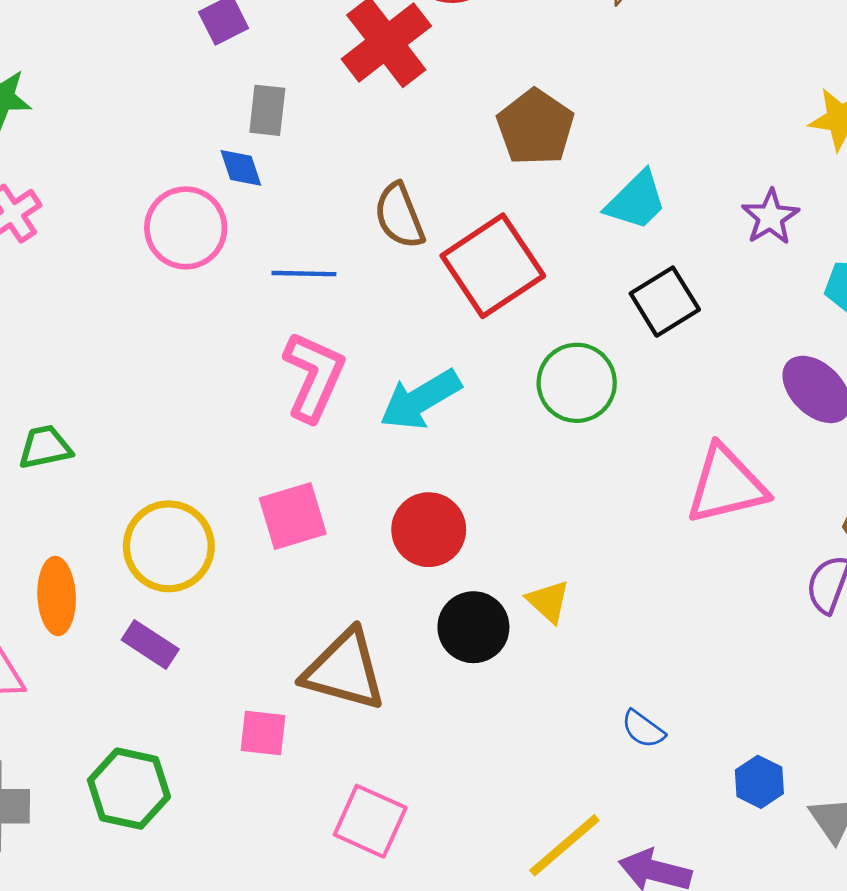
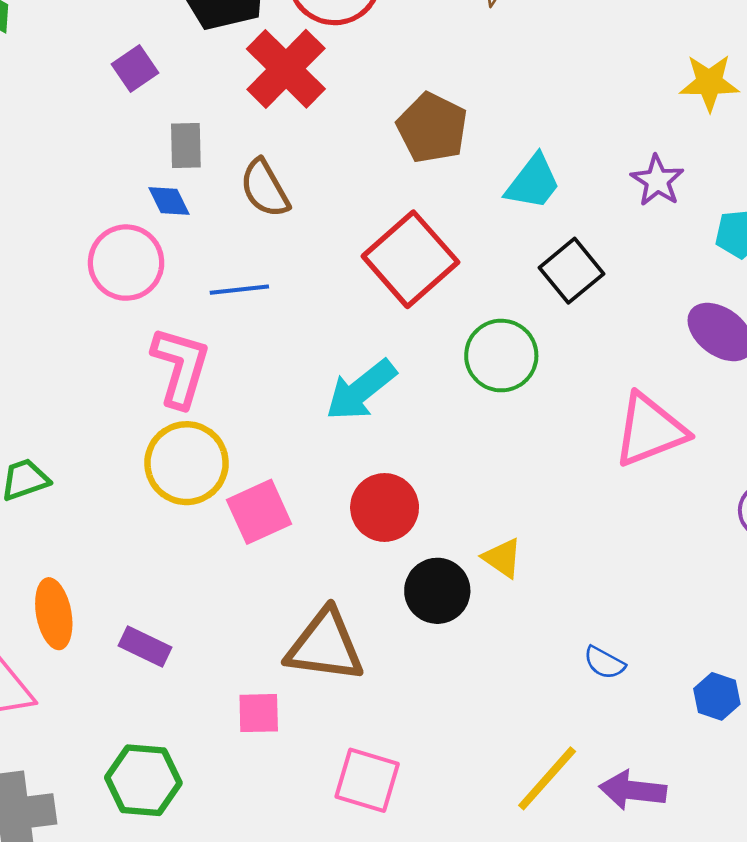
brown semicircle: (399, 216) -> (265, 188), moved
pink L-shape: (314, 376) -> (180, 367), moved
yellow circle: (169, 546) -> (186, 463), moved

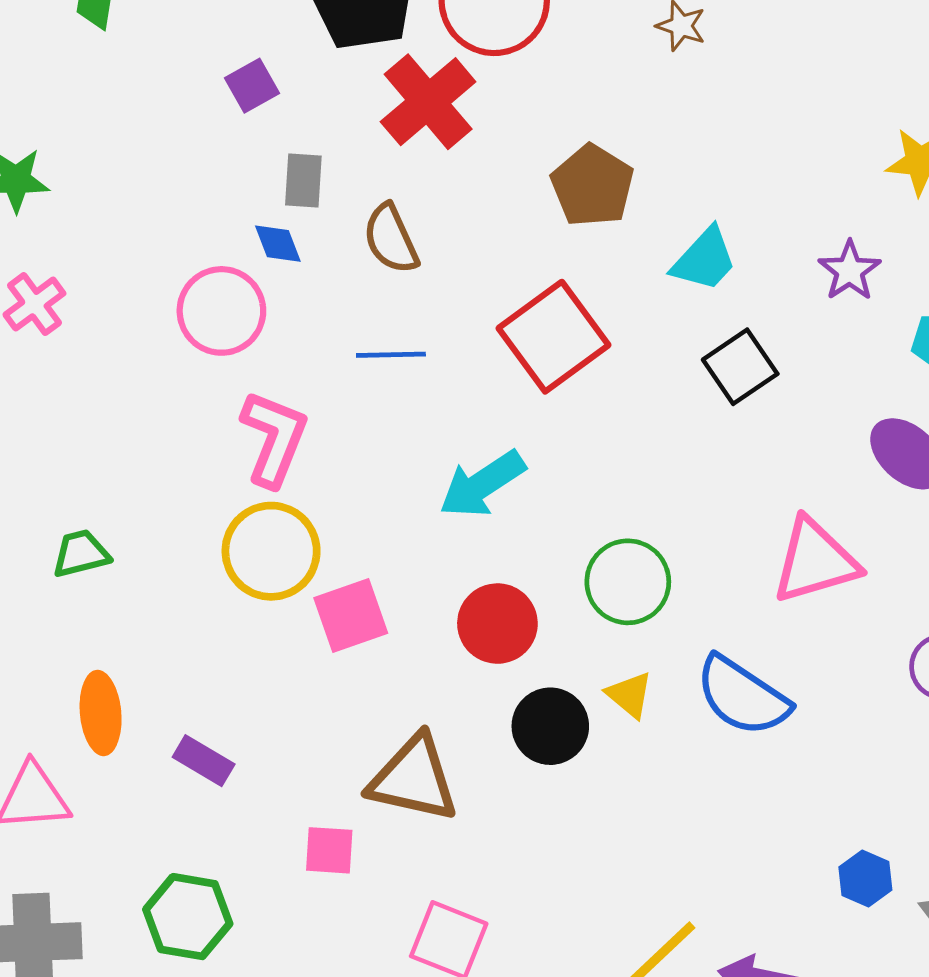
blue line: (239, 290) -> (391, 355), moved
green circle: (501, 356) -> (628, 582), moved
blue semicircle: (604, 663) -> (742, 696), moved, size x2.0

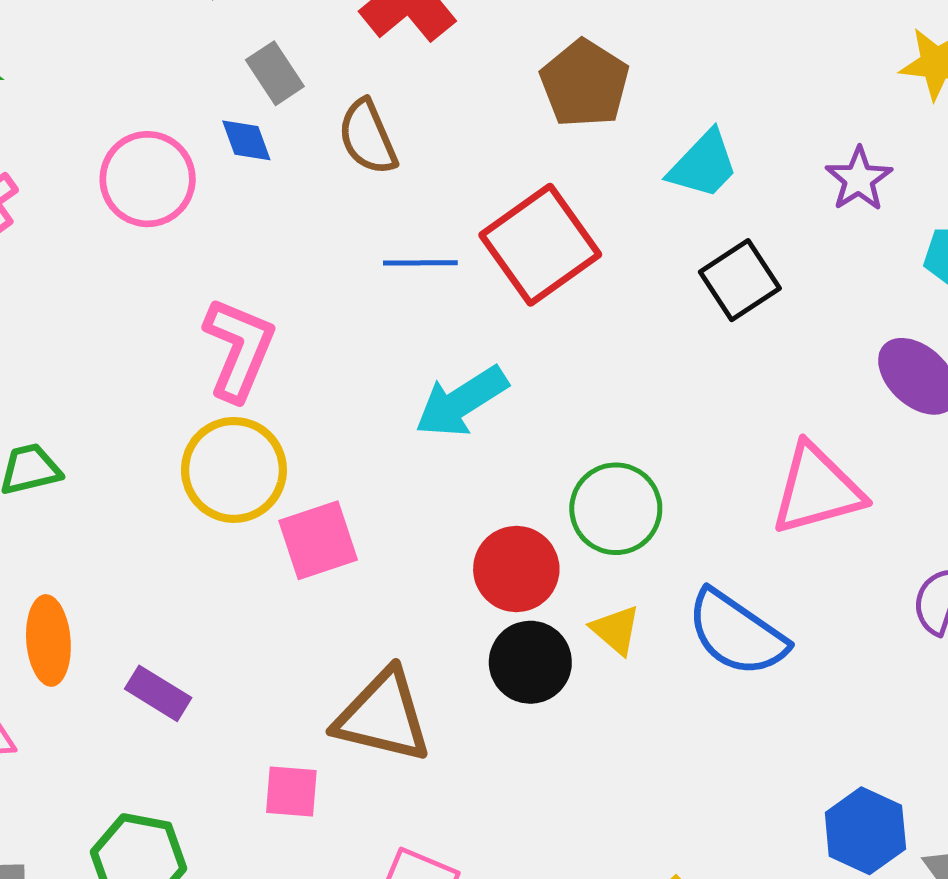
gray rectangle: (303, 181) -> (275, 73), turned -38
pink circle: (221, 311) -> (148, 179), moved
blue line: (391, 355) -> (420, 263), moved
red circle: (497, 624) -> (516, 569), moved
blue hexagon: (865, 878) -> (865, 831), size x1.4

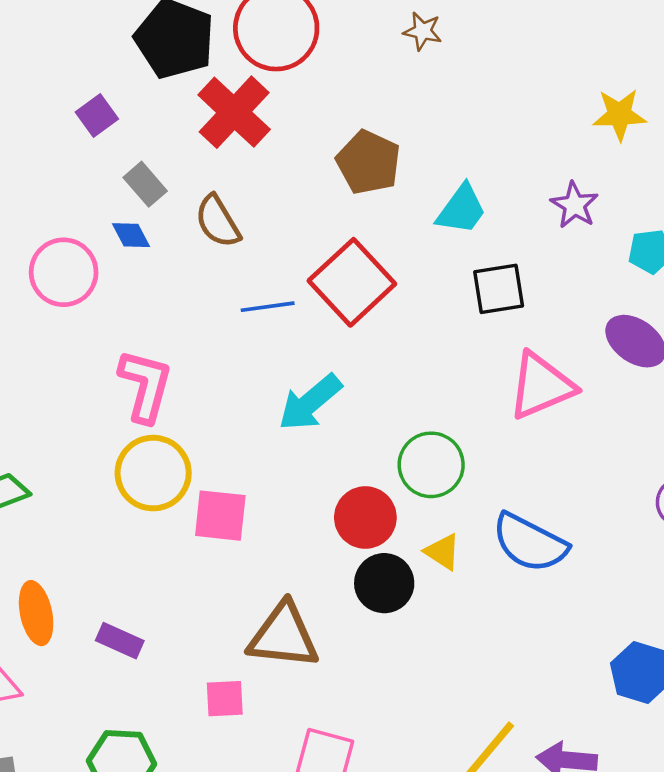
black square: (740, 280) -> (499, 289), turned 32
pink triangle: (817, 490) -> (541, 386), moved
pink square: (318, 540) -> (220, 516), turned 32

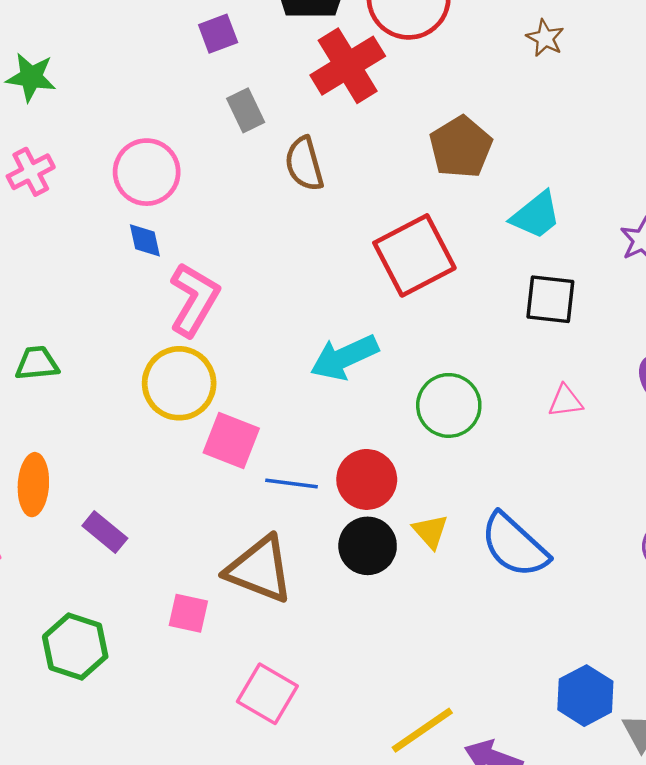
blue diamond: (131, 235) -> (145, 240), moved
blue line: (268, 307) -> (292, 484), moved
pink triangle: (541, 386) -> (565, 401), size x0.5
green circle: (431, 465) -> (449, 405), moved

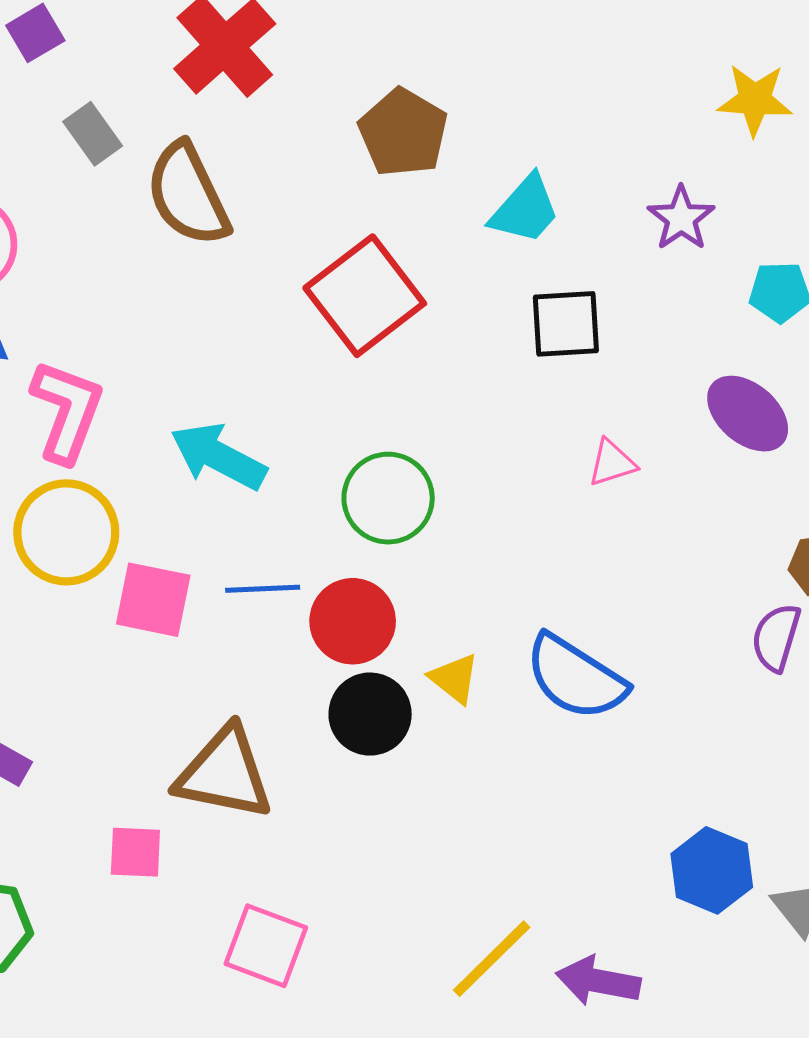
brown semicircle: (304, 164) -> (188, 194), size x1.4
cyan arrow: (344, 357) -> (218, 456), moved, turned 62
green circle: (449, 405) -> (388, 498), moved
blue line: (292, 484) -> (263, 589), moved

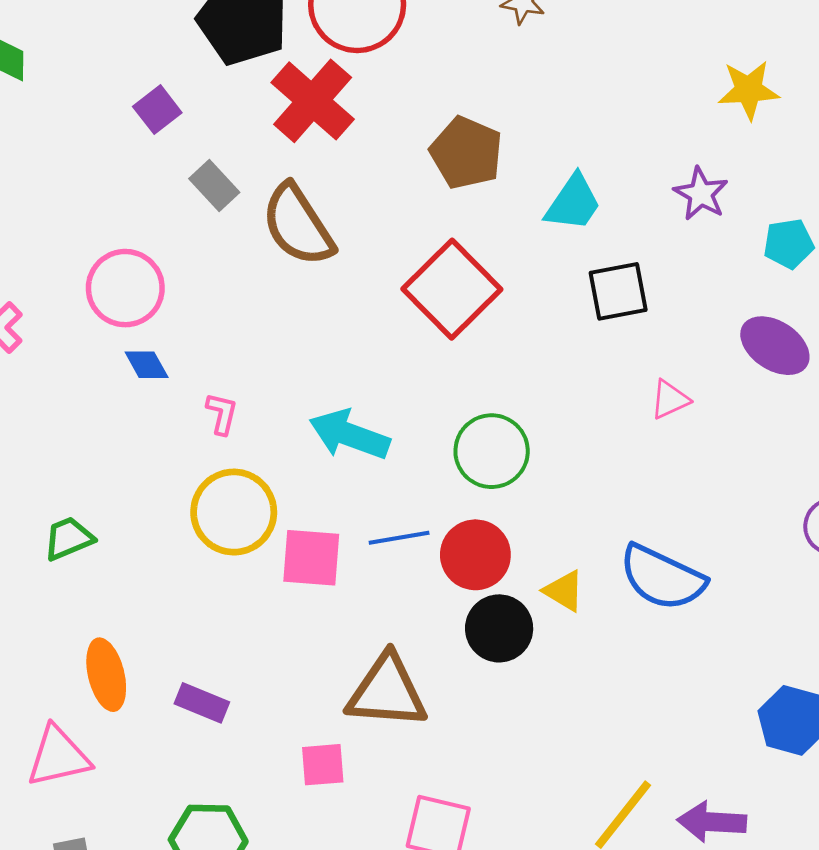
pink L-shape: (67, 411) -> (222, 414), size x0.5

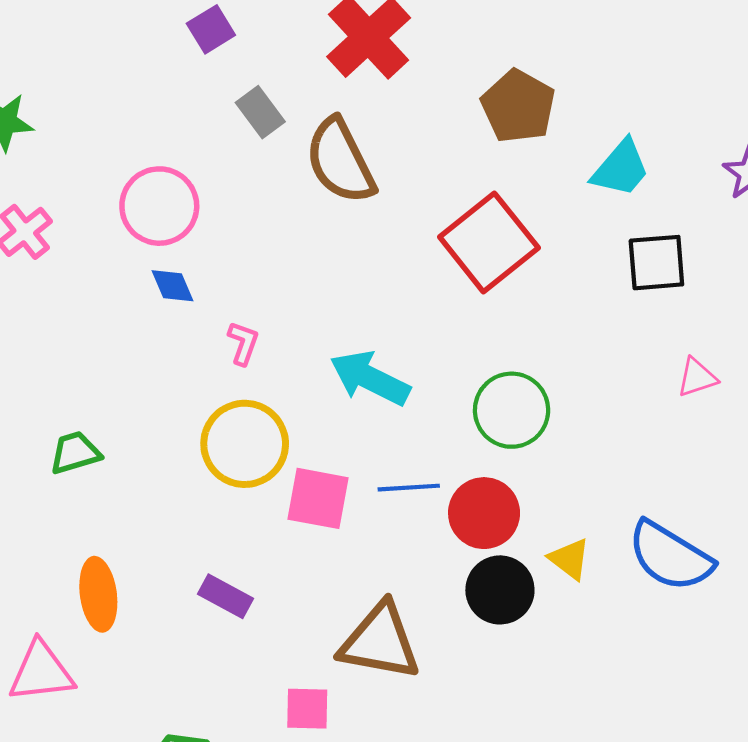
purple rectangle: (202, 703) -> (225, 596), moved

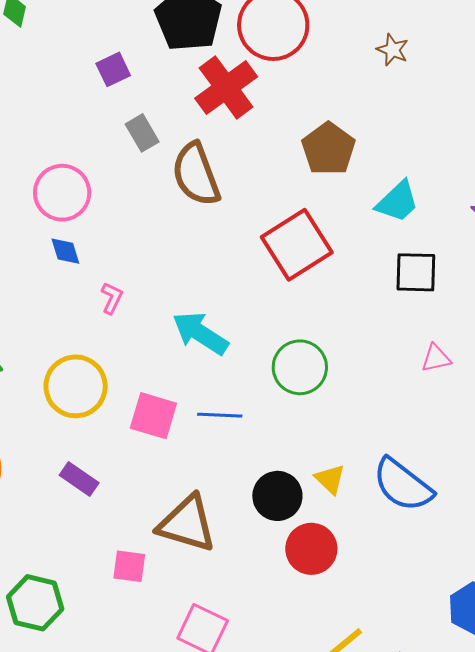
yellow circle: (245, 444) -> (76, 386), moved
red circle: (484, 513) -> (311, 549), moved

